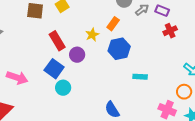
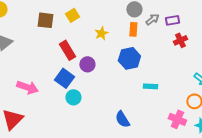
purple rectangle: (162, 11) -> (172, 20), turned -32
orange rectangle: (113, 24) -> (133, 29), moved, turned -32
yellow star: (92, 35) -> (101, 33), moved

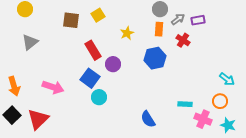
red cross: (180, 40) -> (183, 40), moved, turned -32
cyan rectangle: (150, 86) -> (185, 104), moved

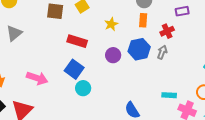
gray arrow: (178, 19) -> (162, 52), moved, turned -32
red cross: (183, 40) -> (167, 31), turned 32
red rectangle: (93, 50) -> (77, 41), turned -42
purple circle: (113, 64) -> (113, 55), moved

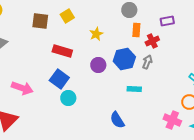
orange rectangle: (143, 20) -> (136, 30), moved
cyan rectangle: (169, 95) -> (134, 89), moved

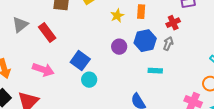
orange rectangle: (136, 30) -> (141, 12), moved
red rectangle: (62, 51) -> (47, 33), moved, turned 36

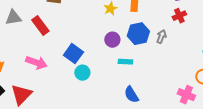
red cross: (173, 23) -> (179, 16), moved
gray triangle: (20, 25) -> (13, 18), turned 30
cyan rectangle: (155, 71) -> (125, 62), moved

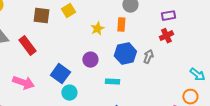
purple circle: (112, 40) -> (90, 60), moved

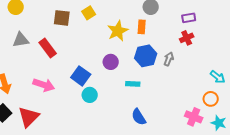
yellow star: (97, 29) -> (118, 31), size x1.5

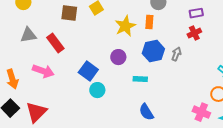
pink arrow: (44, 85) -> (43, 71), moved

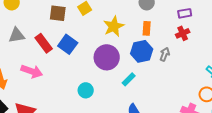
orange rectangle: (149, 22) -> (147, 28), moved
purple circle: (118, 57) -> (107, 57), size x1.6
blue square: (88, 71) -> (68, 44), moved
cyan rectangle: (140, 79) -> (129, 79), turned -48

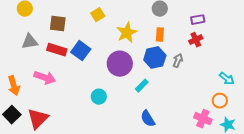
brown square: (58, 13) -> (58, 24), moved
red rectangle: (44, 43) -> (57, 50), turned -36

